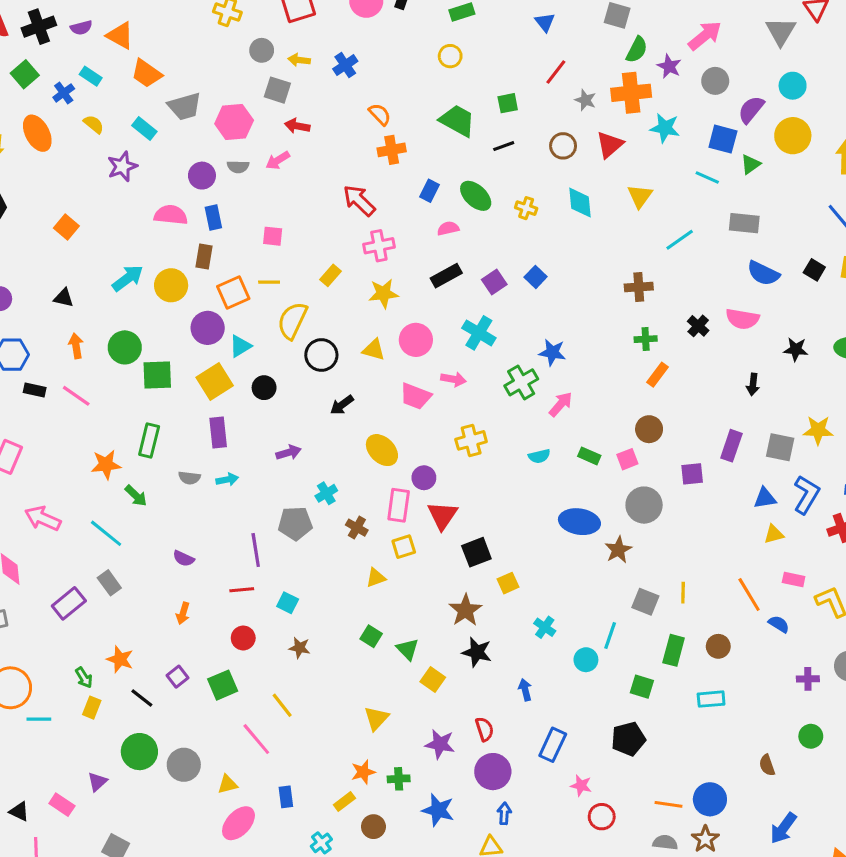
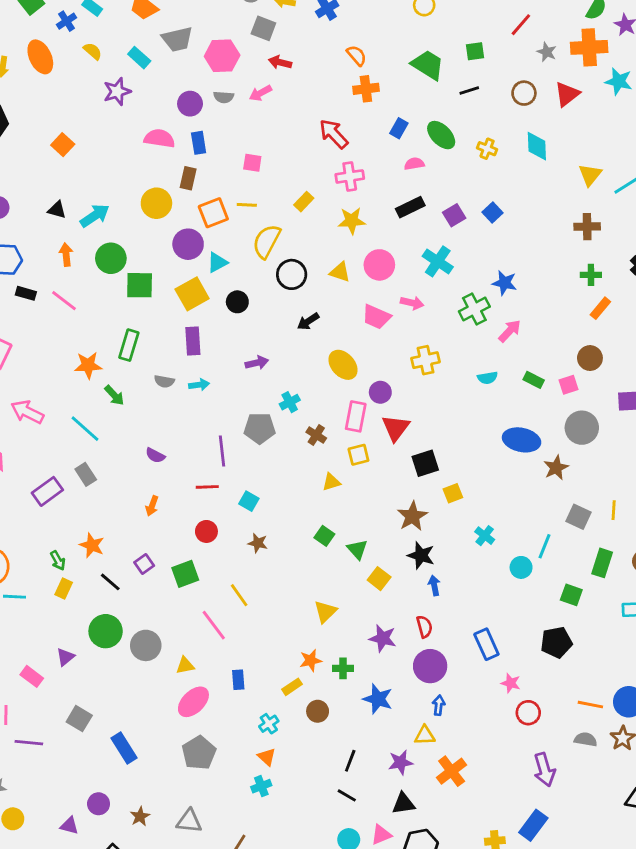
yellow triangle: (640, 196) -> (590, 175), moved
cyan arrow: (128, 278) -> (95, 216), moved
blue arrow: (525, 690) -> (434, 585), moved
blue rectangle: (553, 745) -> (486, 644), turned -52

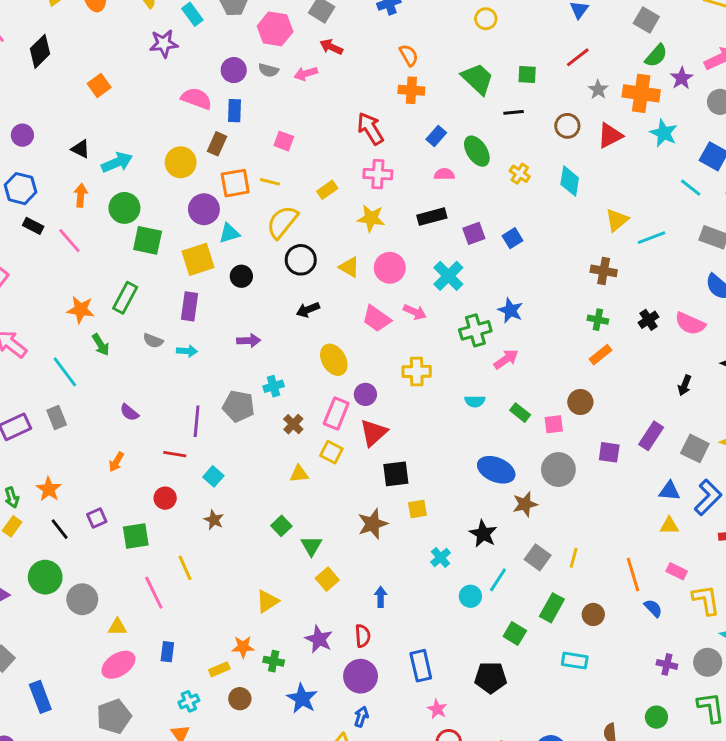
yellow square: (358, 455) -> (331, 452), turned 30
black star: (421, 555) -> (483, 534), moved

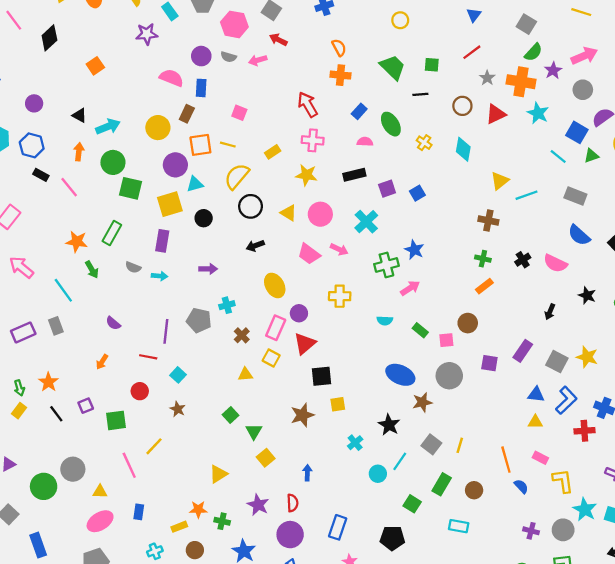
yellow line: (185, 568) -> (154, 446), turned 66
green circle: (45, 577) -> (44, 486), moved
blue rectangle: (421, 666) -> (338, 527), turned 30

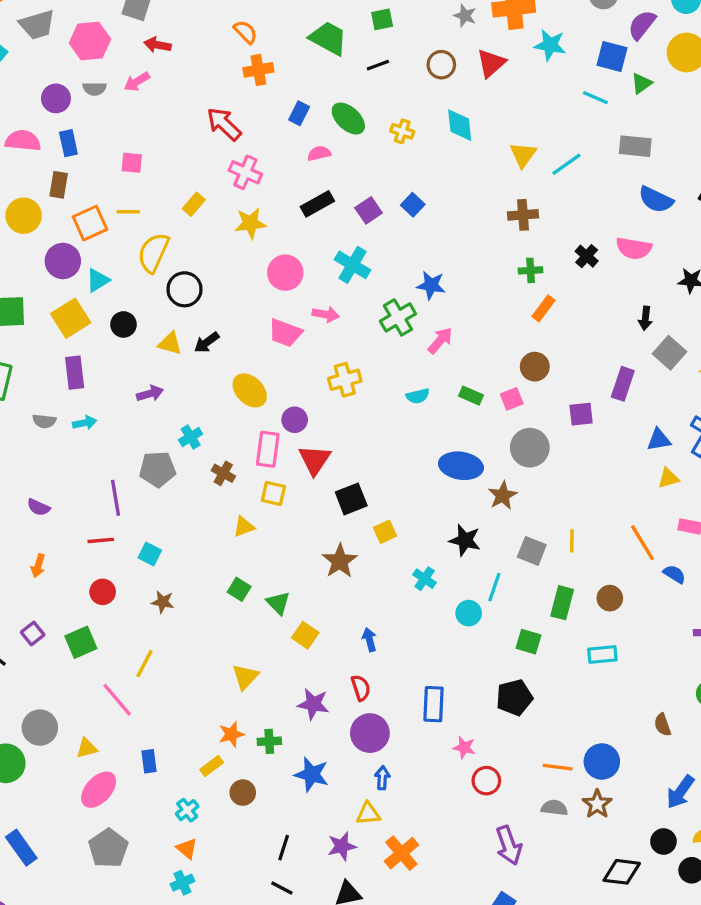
pink cross: (313, 140) -> (245, 172), turned 35
yellow triangle: (289, 213) -> (170, 343), moved
gray square: (557, 362) -> (669, 353), moved, turned 30

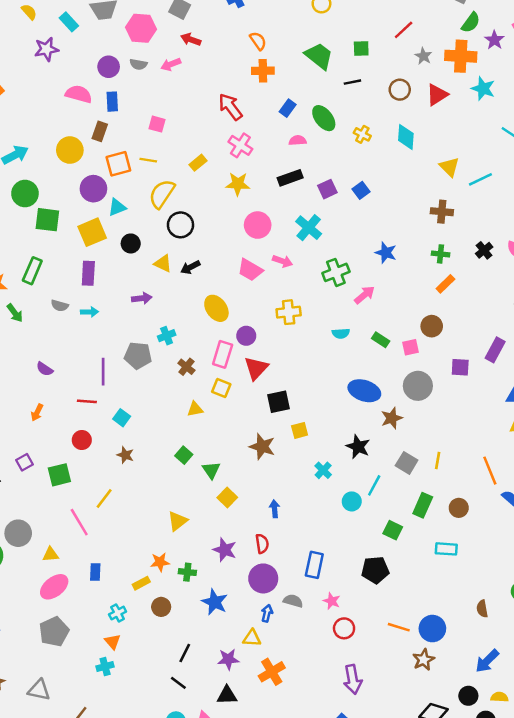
yellow triangle: (523, 155) -> (449, 167), turned -30
blue star: (431, 285) -> (386, 253), moved
brown star: (340, 561) -> (262, 447), turned -30
gray semicircle: (554, 808) -> (293, 601), moved

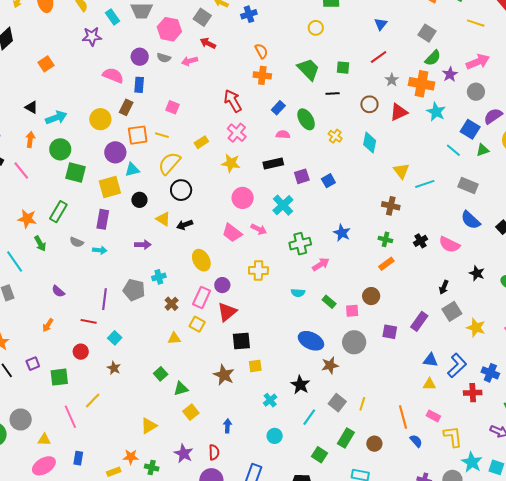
green triangle: (211, 470) -> (181, 389), turned 42
cyan circle: (352, 501) -> (275, 436), moved

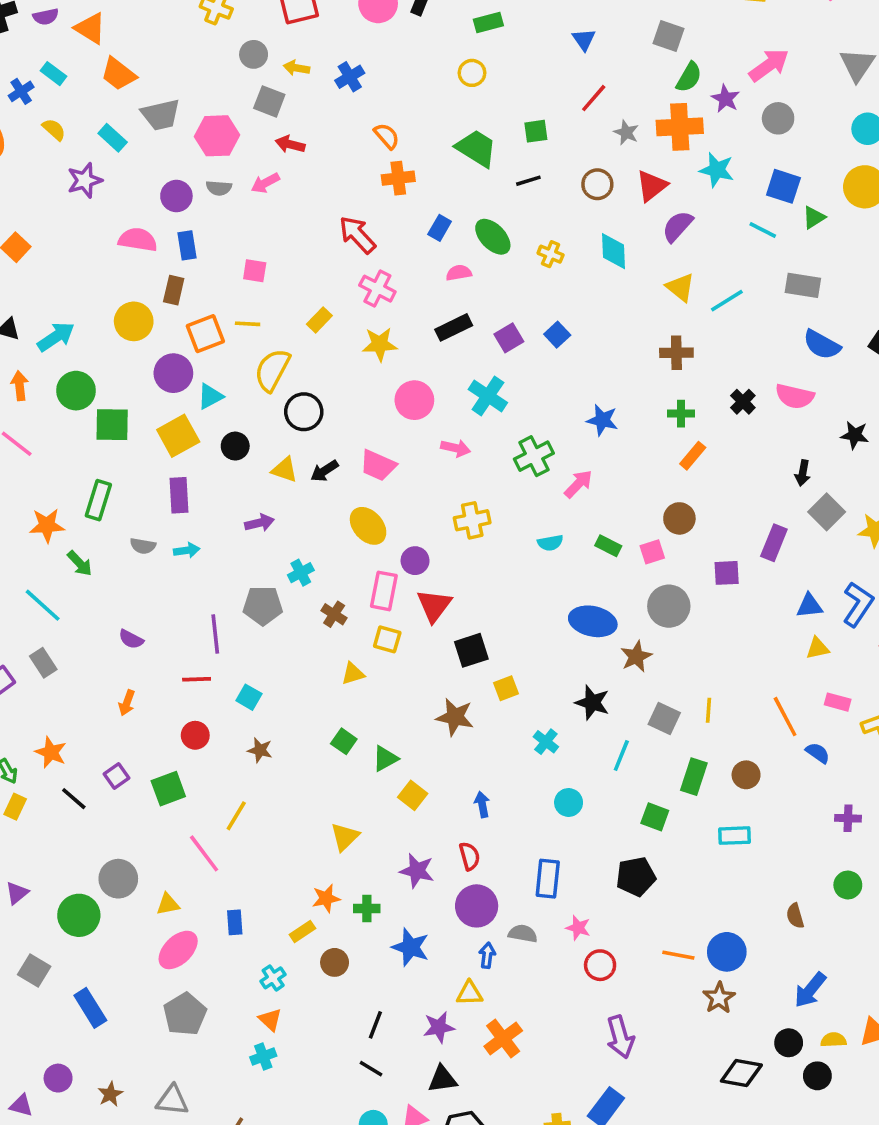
purple semicircle: (493, 116) -> (678, 226), moved
pink trapezoid: (232, 233) -> (378, 465), moved

